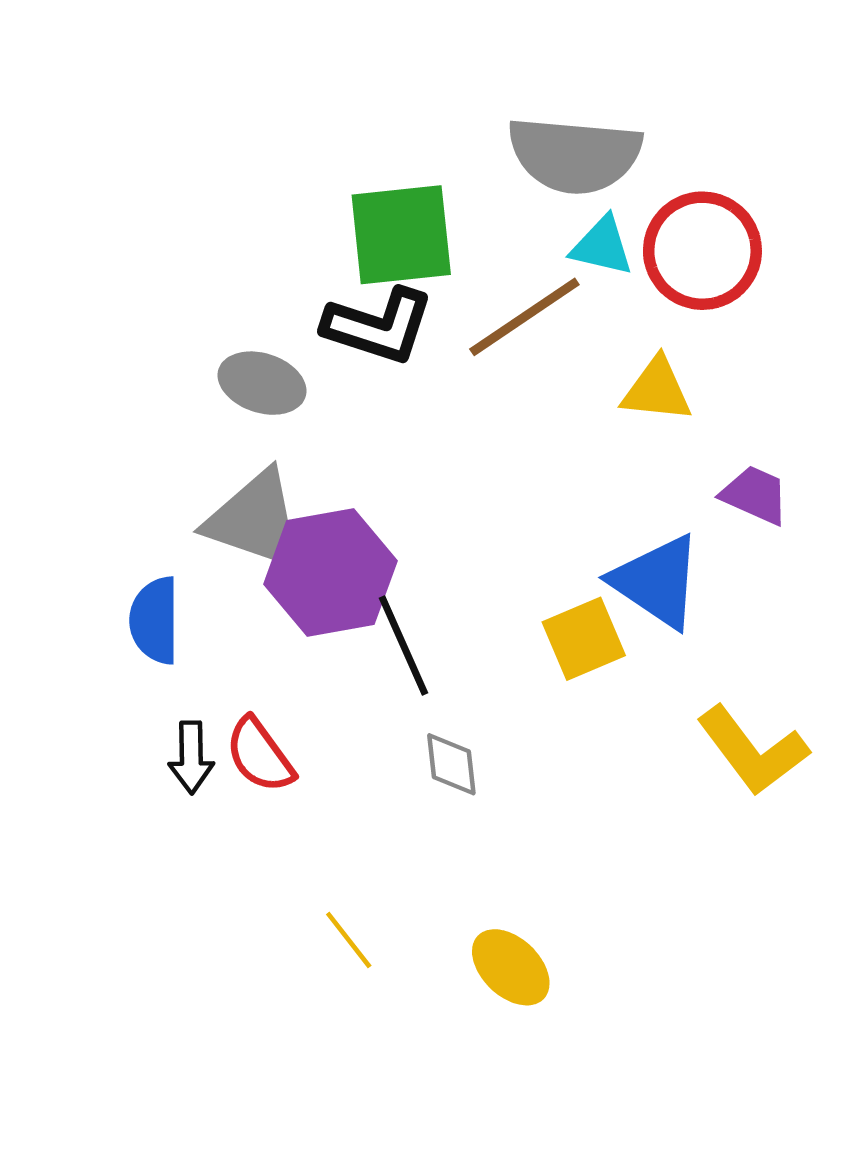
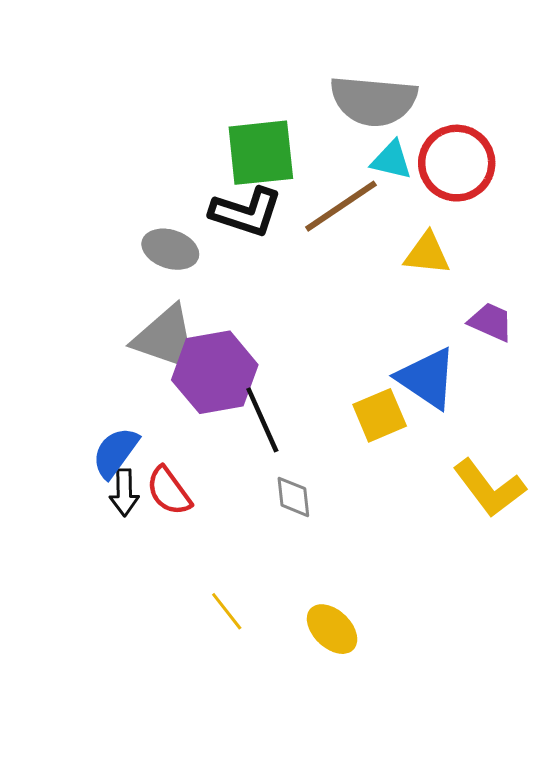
blue semicircle: (155, 620) -> (115, 452), moved, turned 36

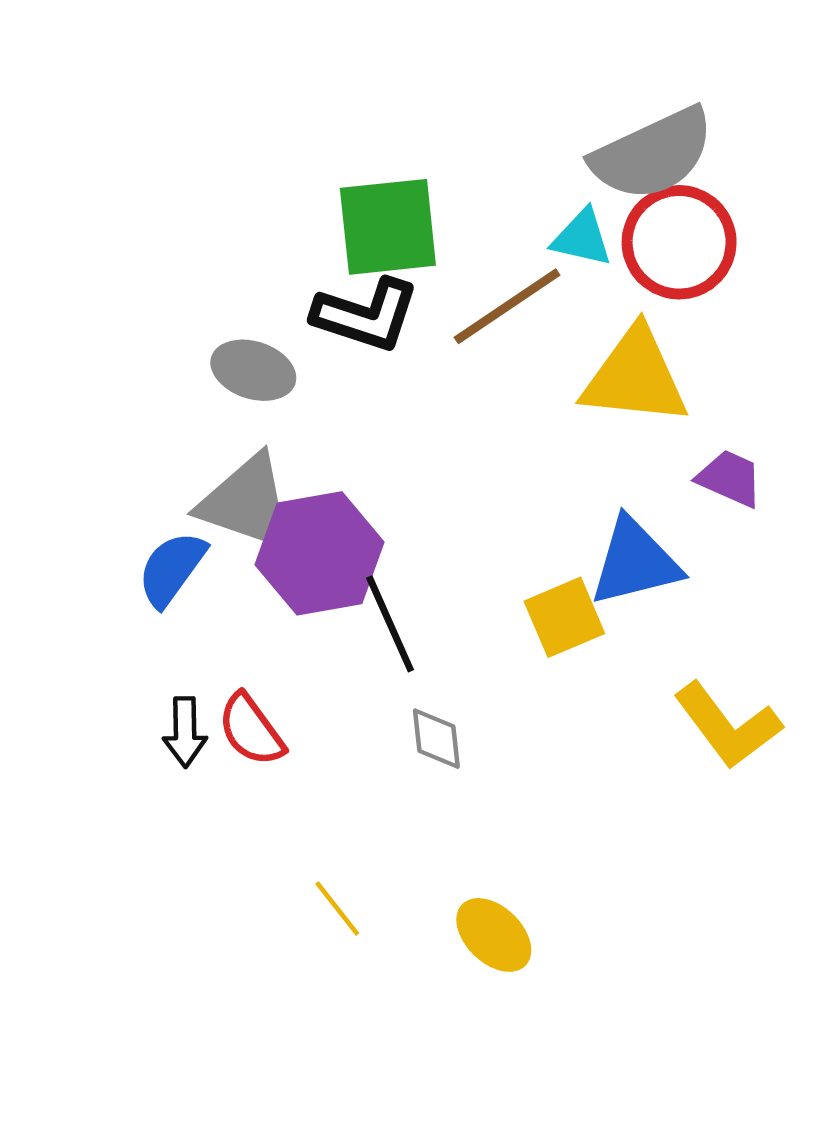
gray semicircle: (374, 101) -> (653, 154), moved, turned -30
yellow triangle: (427, 254) -> (635, 377), size x1.6
blue triangle: (427, 378) -> (635, 562), turned -48
blue semicircle: (115, 452) -> (172, 569), moved

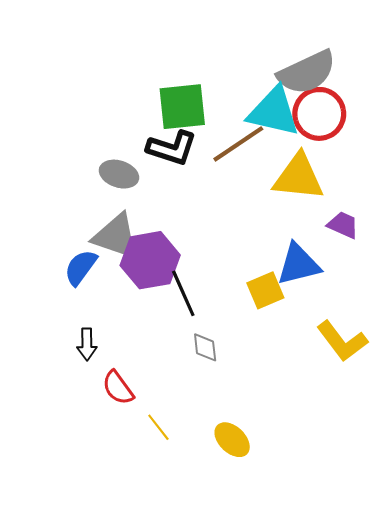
cyan triangle: (582, 238) -> (274, 112), size x1.8
red semicircle: (251, 730) -> (118, 388), moved

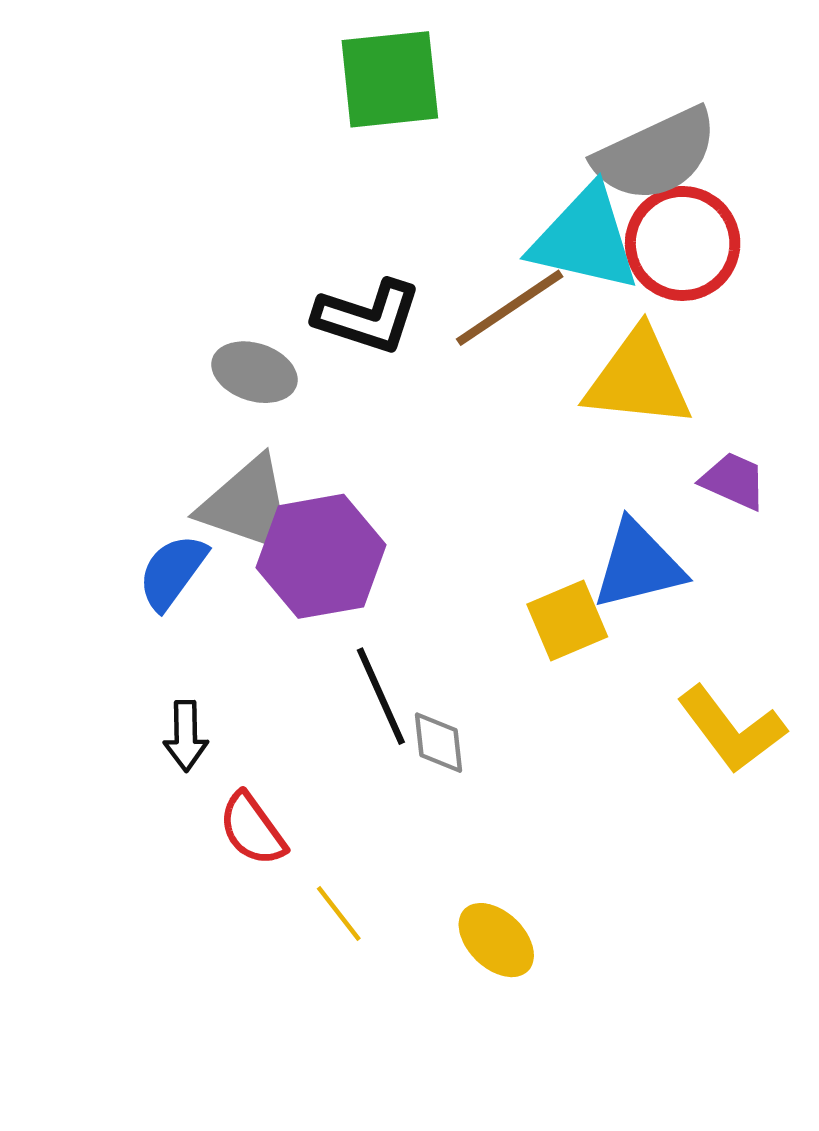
green square: (182, 107) -> (390, 79), moved
black line: (183, 293) -> (381, 696), moved

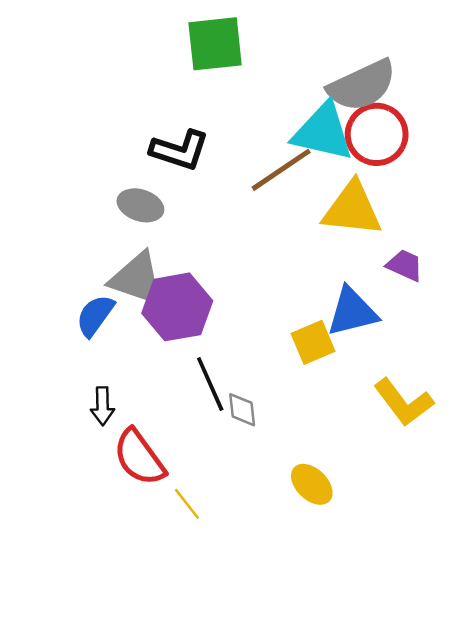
black L-shape: (368, 317) -> (180, 150), moved
red semicircle: (252, 829) -> (139, 457), size x1.4
yellow ellipse: (496, 940) -> (312, 484), moved

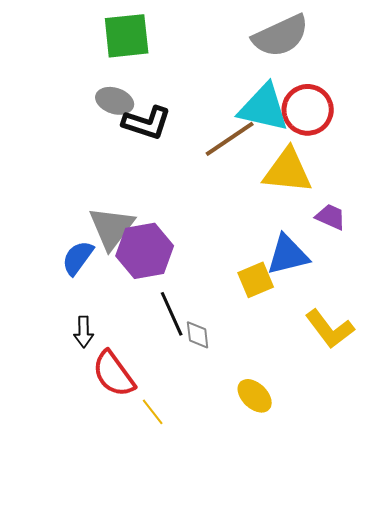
green square: (215, 44) -> (127, 36), moved
gray semicircle: (362, 85) -> (281, 36), moved
gray ellipse: (140, 205) -> (115, 101), moved
gray triangle: (137, 279) -> (112, 228), turned 48

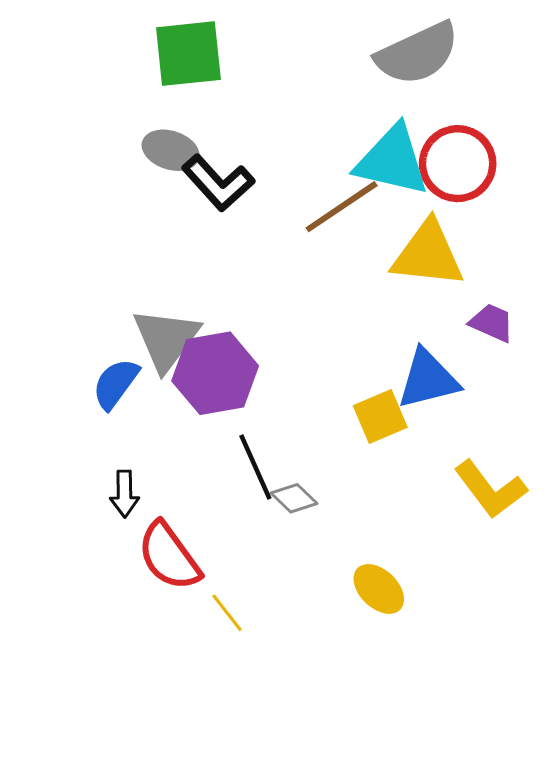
black L-shape: (147, 123) -> (218, 183), turned 30
gray diamond: (198, 335) -> (294, 498), turned -40

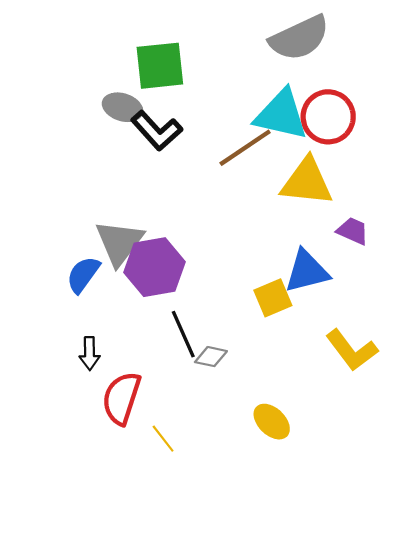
green square: (188, 54) -> (160, 66), moved
gray diamond: (294, 498) -> (211, 357), turned -32
red semicircle: (169, 556) -> (121, 398), turned 54

